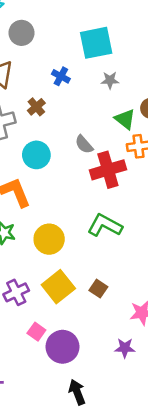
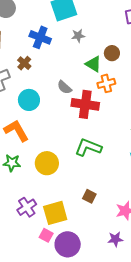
blue cross: (61, 76) -> (40, 37), size x1.5
red cross: (108, 170) -> (85, 104), turned 32
yellow square: (58, 287) -> (55, 213), moved, turned 30

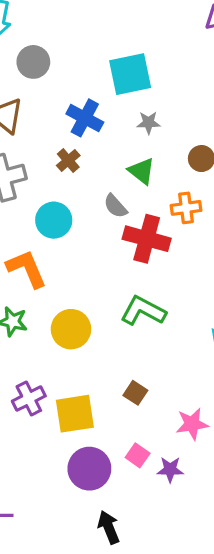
brown cross: (24, 63) -> (68, 161), moved
green triangle: (93, 64) -> (142, 171), moved
pink square: (46, 235) -> (138, 455), moved

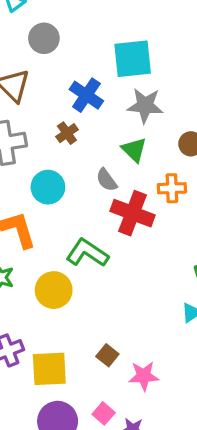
gray star: (148, 123) -> (145, 106), size x1.6
green L-shape: (143, 311) -> (87, 253), moved
pink star: (192, 424) -> (144, 376), moved

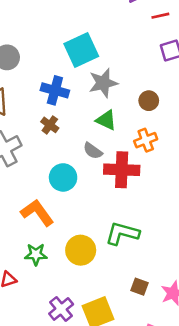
cyan circle: (48, 187) -> (63, 177), moved
green L-shape: (87, 253) -> (122, 233), moved

